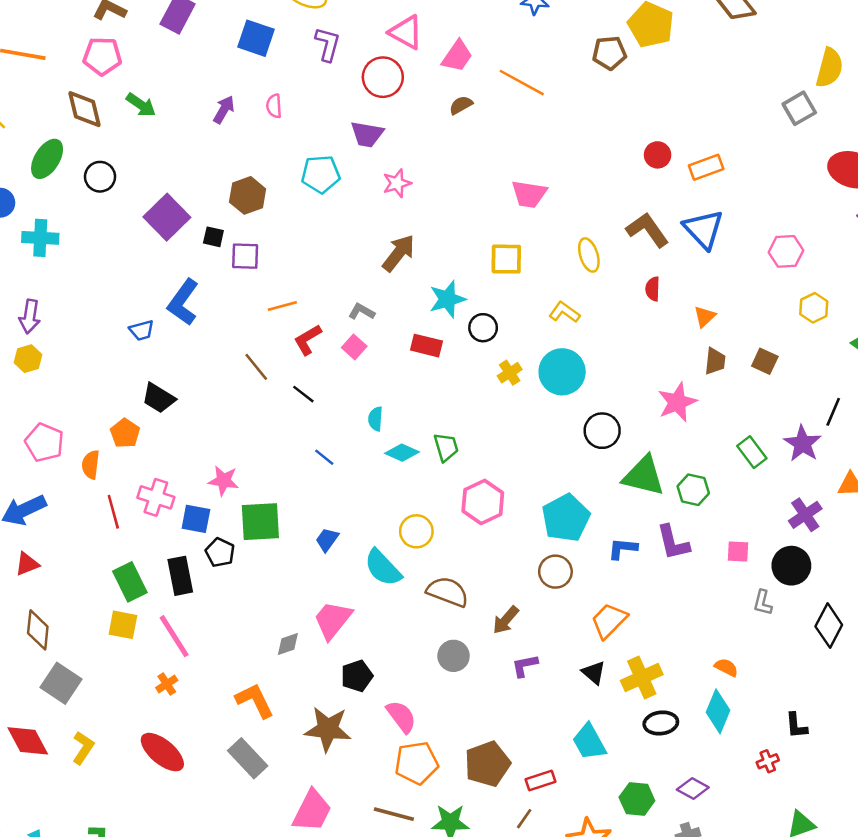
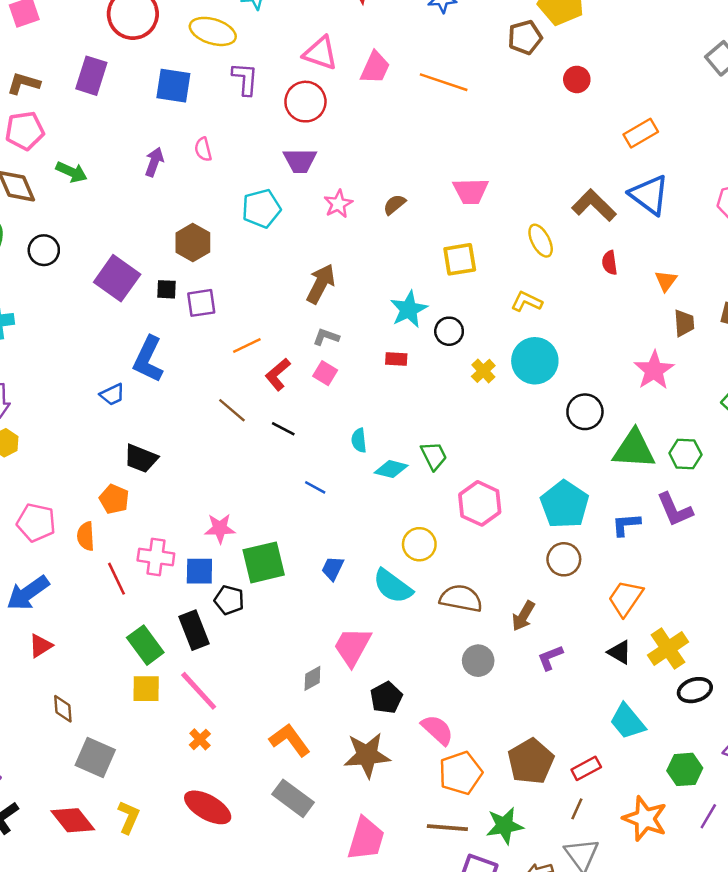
brown semicircle: (461, 105) -> (394, 204), moved
red circle: (658, 155) -> (577, 79), moved
brown arrow: (399, 253) -> (321, 284), moved
red rectangle: (427, 346) -> (396, 359), size x0.7
brown diamond: (38, 630) -> (63, 709), size x0.7

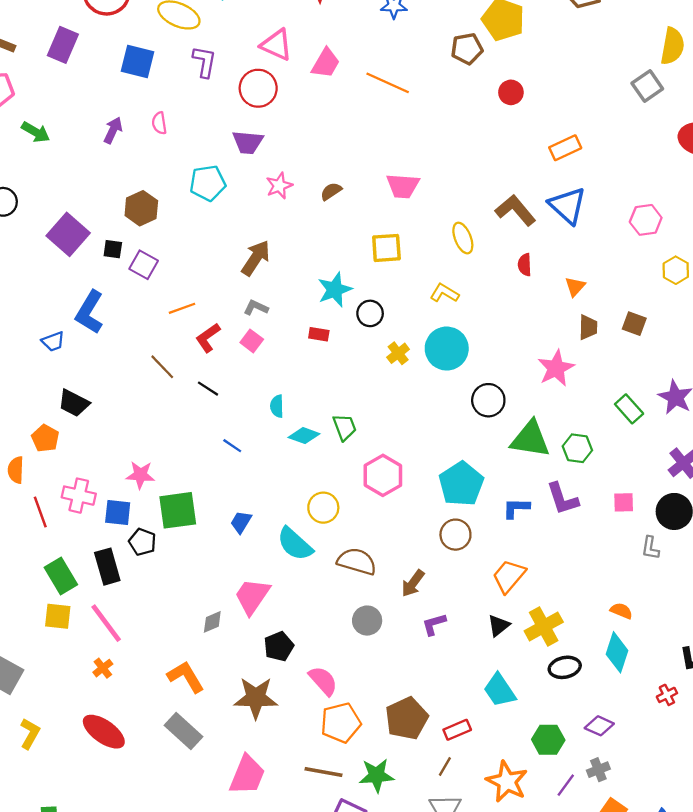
purple square: (201, 303) -> (144, 265), turned 32
black triangle: (620, 652) -> (499, 626), turned 45

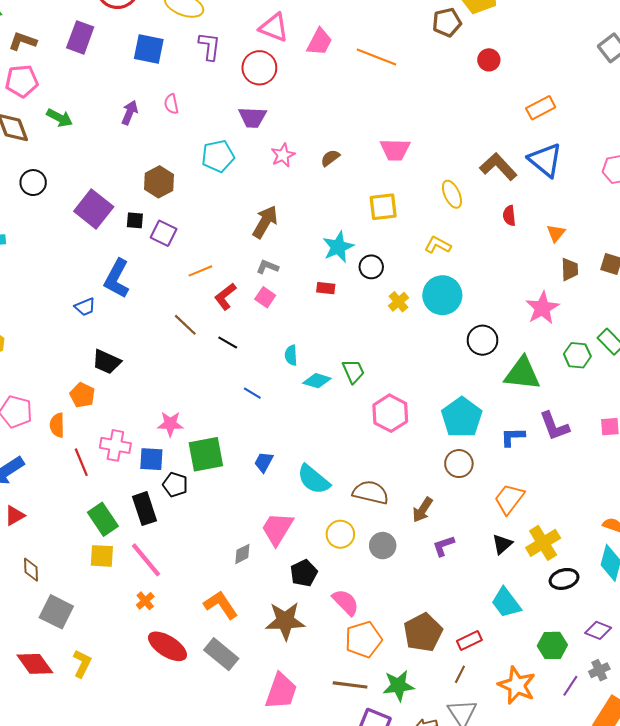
green hexagon: (577, 448) -> (577, 355), moved
yellow circle: (323, 508) -> (340, 534), moved
red ellipse: (104, 732) -> (167, 646), moved

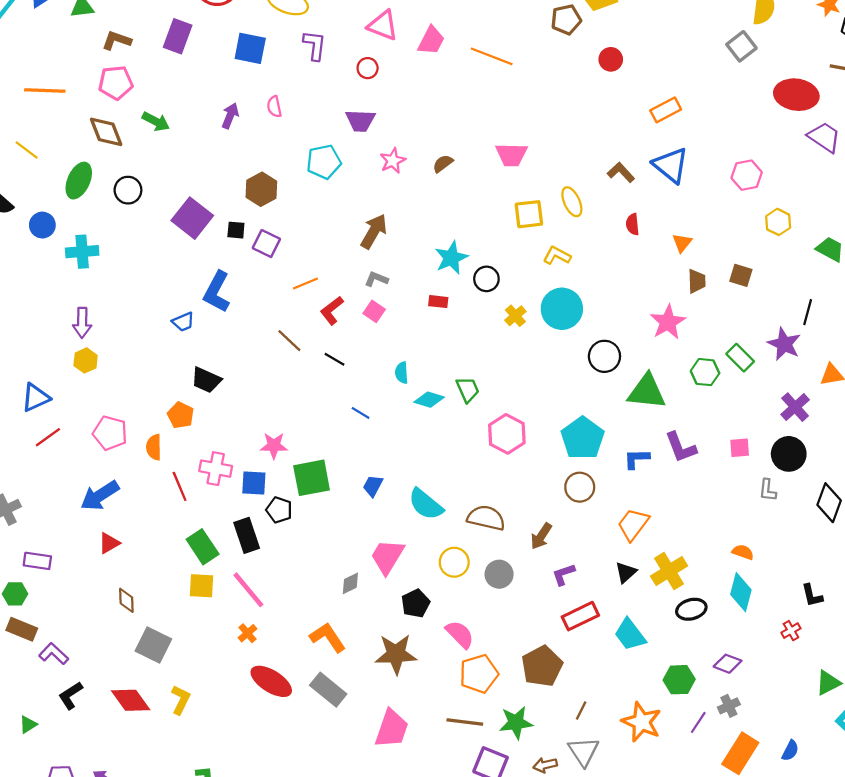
red circle: (259, 68) -> (368, 68), size x0.6
brown L-shape: (498, 167) -> (621, 172), size x0.7
yellow square: (383, 207) -> (529, 214), moved
red rectangle: (469, 641) -> (580, 616), moved, size x1.4

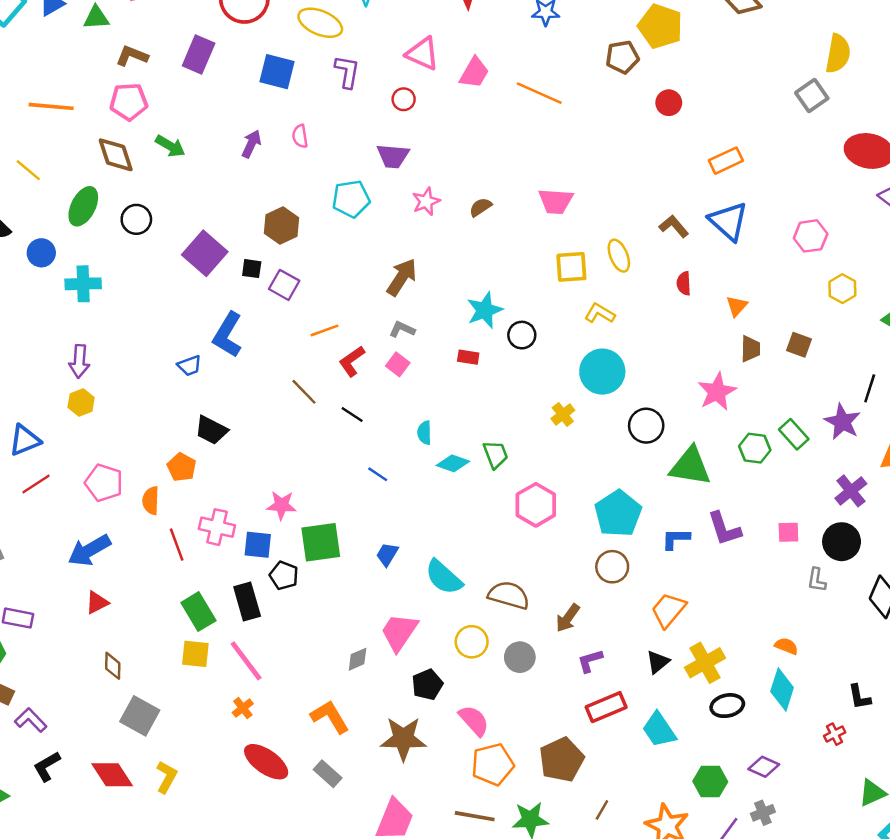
yellow cross: (515, 316) -> (563, 414), moved
gray rectangle: (328, 690) -> (328, 774), size x0.7

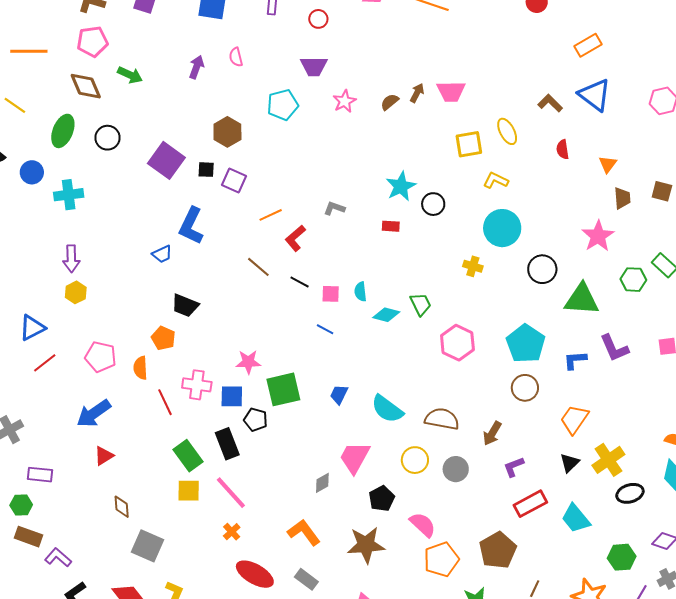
brown arrow: (402, 277) -> (417, 93), moved, size x0.6
pink square: (398, 364) -> (331, 294), moved, turned -30
yellow cross: (563, 414) -> (473, 266), turned -30

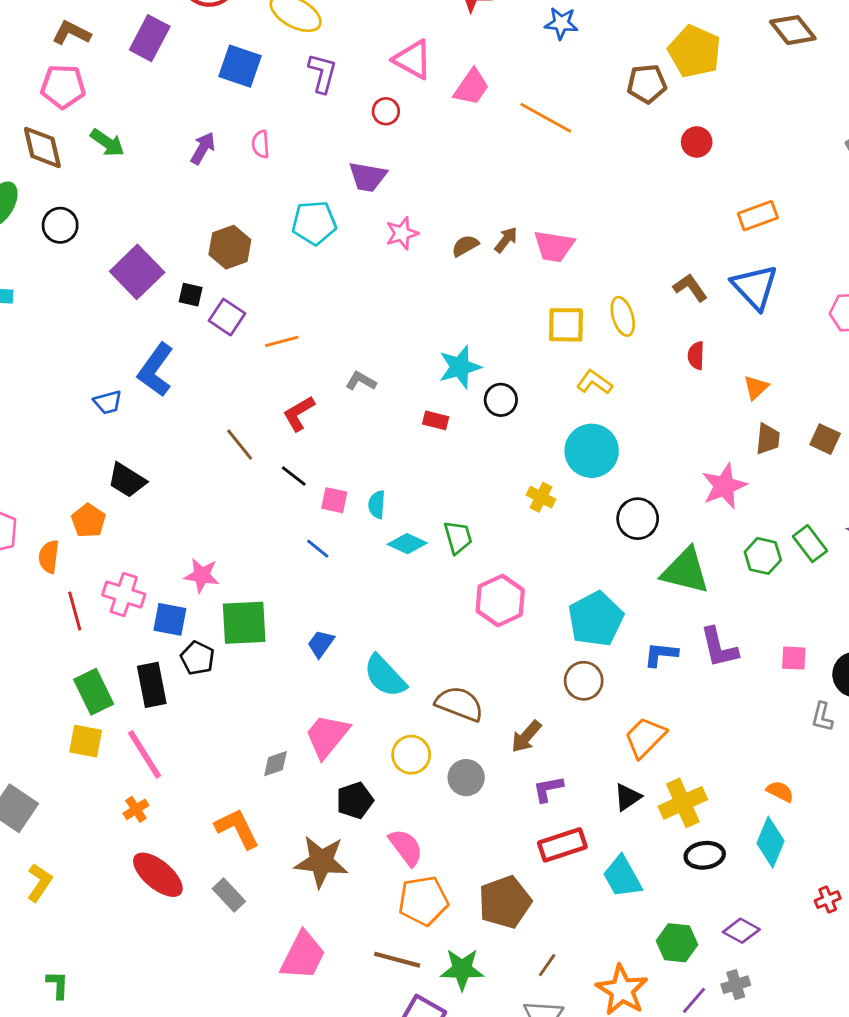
orange line: (271, 215) -> (282, 341), moved

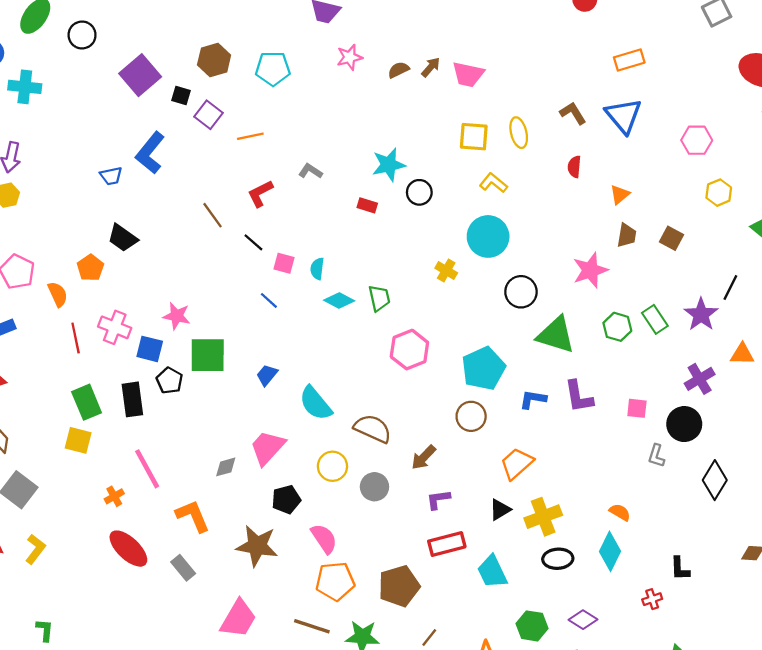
cyan pentagon: (314, 223) -> (273, 69), moved
orange semicircle: (49, 557) -> (58, 294), turned 145
pink line: (145, 754) -> (147, 469), moved

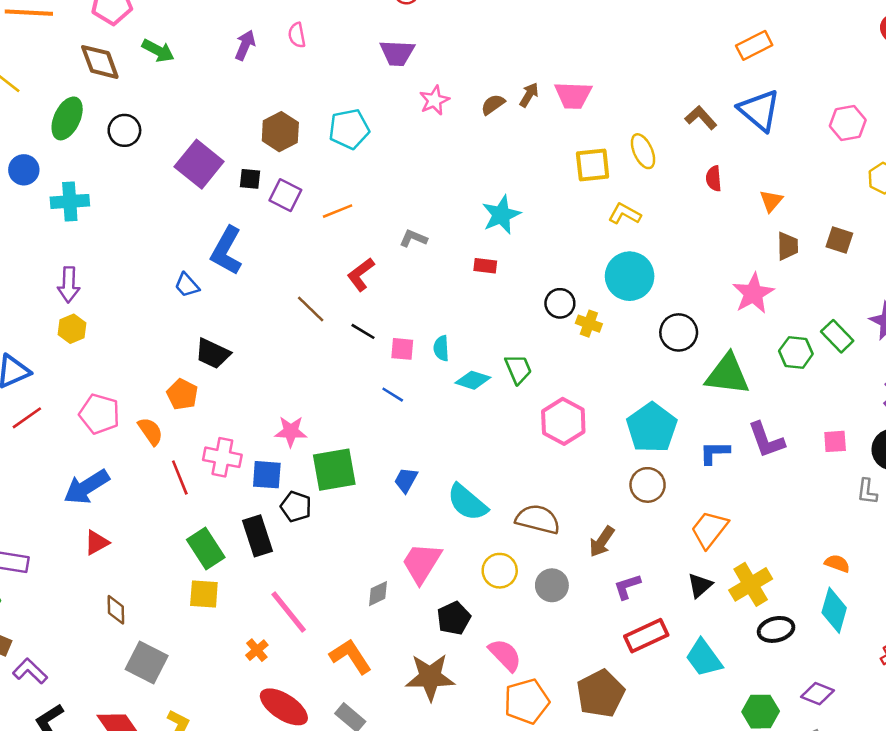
blue trapezoid: (111, 176) -> (187, 285), turned 70
black circle: (419, 192) -> (560, 303), moved

